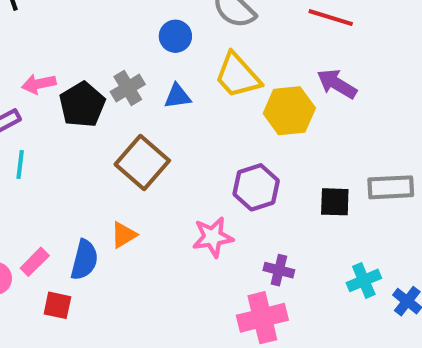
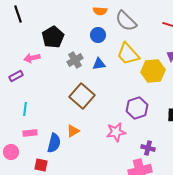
black pentagon: (82, 105) -> (53, 37), moved
cyan line: (20, 165) -> (25, 109), moved
pink rectangle: (35, 262) -> (30, 133), moved, turned 40

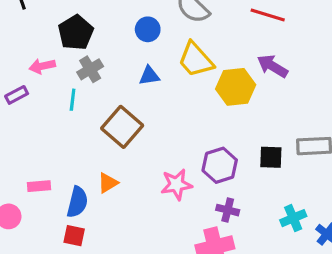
gray cross: (75, 60) -> (90, 69), moved
purple hexagon: (137, 108) -> (220, 165), moved
cyan line: (25, 109) -> (73, 100), moved
red square: (41, 165) -> (74, 236), moved

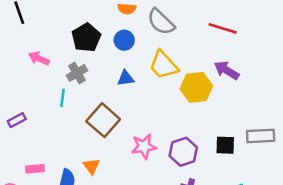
black pentagon: (76, 33) -> (86, 38), moved
pink arrow: (42, 66) -> (39, 59), moved, turned 36
purple rectangle: (17, 95) -> (17, 120), moved
orange triangle: (108, 183) -> (91, 166), turned -36
pink star: (176, 184) -> (144, 146), moved

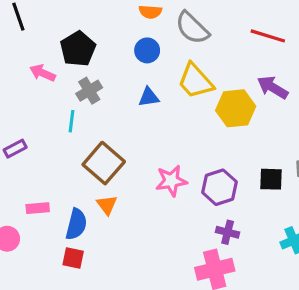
black pentagon: (86, 38) -> (78, 49), moved
brown square: (103, 120) -> (104, 163), moved

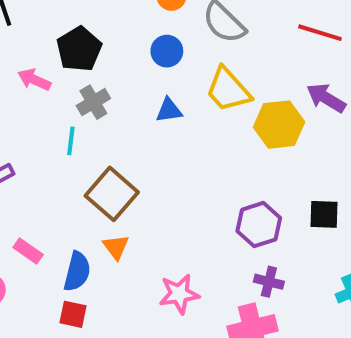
pink star: (171, 181) -> (179, 294), moved
pink rectangle: (38, 208) -> (28, 251), turned 40

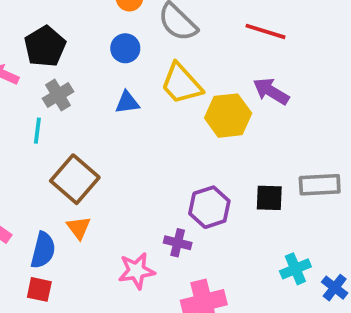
purple cross: (269, 282) -> (178, 243), moved

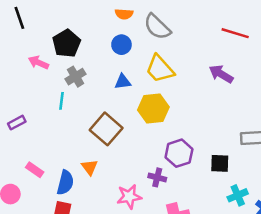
red line: (265, 31) -> (235, 33), moved
yellow hexagon: (228, 116) -> (153, 108), moved
brown square: (75, 179) -> (106, 129), moved
black square: (269, 198) -> (220, 163), moved

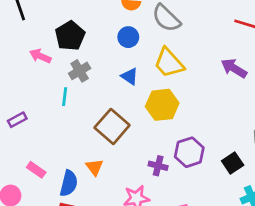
blue triangle: (123, 82) -> (130, 76), turned 42
black square: (220, 163) -> (233, 163), turned -36
purple cross: (157, 177) -> (158, 166), moved

